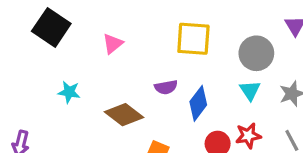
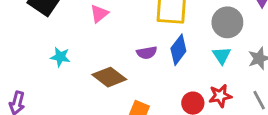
blue diamond: (198, 103) -> (178, 50), moved

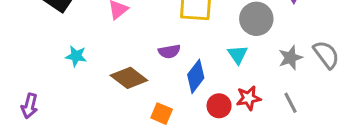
blue diamond: (178, 50) -> (196, 76), moved
cyan triangle: (222, 55) -> (238, 55), moved

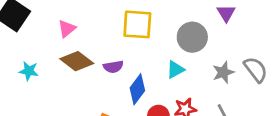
cyan triangle: (238, 55) -> (175, 70), turned 36
brown diamond: (129, 78) -> (77, 61), moved

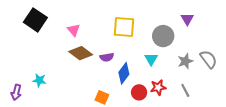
pink triangle: (67, 29) -> (74, 30), turned -32
cyan triangle: (175, 70) -> (151, 59), turned -32
cyan star: (29, 71) -> (39, 80), moved

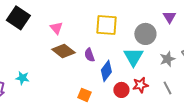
purple semicircle: (107, 57) -> (89, 55), turned 80
cyan triangle: (151, 59) -> (133, 57), size x1.5

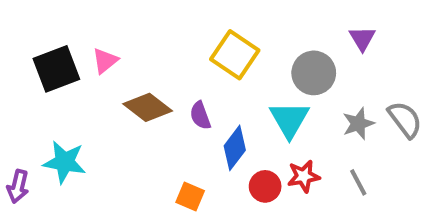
black square: (18, 18) -> (56, 69), moved, turned 35
yellow square: (106, 25) -> (235, 55), turned 30
pink triangle: (56, 28) -> (105, 61), moved, turned 32
cyan star: (22, 78) -> (65, 162), size x1.5

